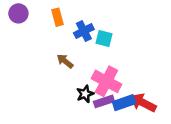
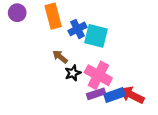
orange rectangle: (57, 17) -> (53, 16), size x1.5
cyan square: (104, 39) -> (96, 36), size x1.5
black star: (85, 94) -> (73, 73), moved

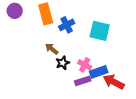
cyan square: (96, 36) -> (100, 31), moved
pink cross: (98, 75) -> (85, 65), size x0.6
blue rectangle: (115, 95) -> (99, 72), moved

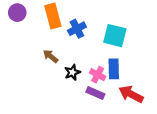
brown arrow: (52, 49) -> (51, 56), moved
blue rectangle: (99, 72) -> (114, 69), moved, turned -72
purple rectangle: (83, 81) -> (95, 93), turned 42

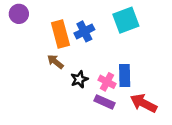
orange rectangle: (53, 16) -> (60, 34), moved
cyan square: (115, 36) -> (126, 20), moved, turned -35

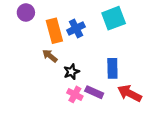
purple circle: (19, 14) -> (26, 13), moved
pink cross: (107, 82) -> (75, 94), moved

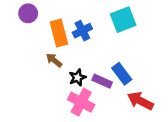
blue rectangle: (112, 68) -> (122, 74), turned -36
purple rectangle: (94, 92) -> (102, 81), moved
pink cross: (75, 94) -> (81, 102), size x1.5

